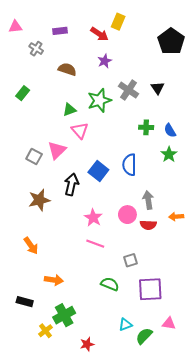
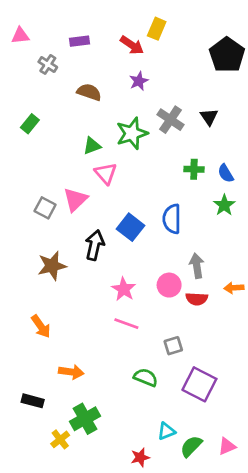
purple square: (150, 289) -> (199, 384), turned 30
pink triangle: (169, 323) -> (227, 446), moved, turned -32
red star: (87, 344) -> (140, 457), moved

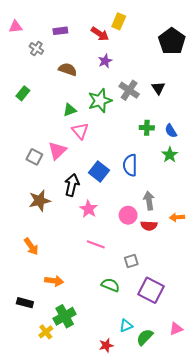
pink star: (124, 289) -> (88, 209), moved
pink triangle: (227, 446) -> (176, 329), moved

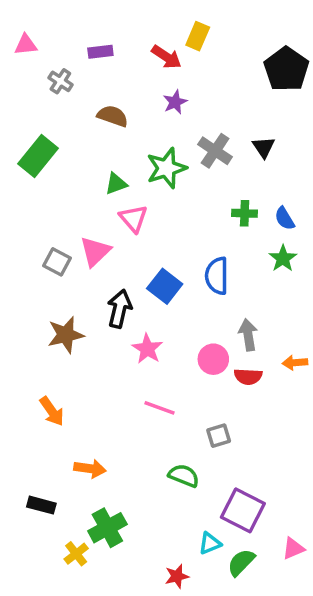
green rectangle: (23, 93) -> (38, 156), size x1.6
purple square: (151, 290) -> (243, 510), moved

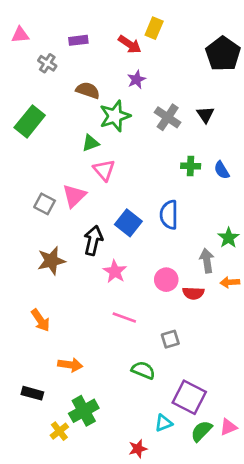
green star: (166, 168) -> (115, 116), moved
green star: (283, 258) -> (228, 238), moved
gray arrow: (248, 335) -> (207, 261), moved
green semicircle: (241, 562) -> (201, 431), moved

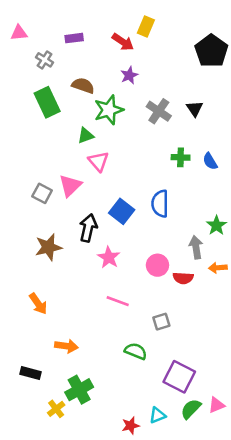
green rectangle: (30, 121) -> (47, 102), moved, turned -64
cyan triangle: (164, 423) -> (157, 415), moved

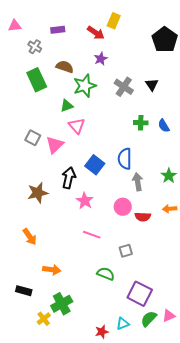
gray square: (42, 193) -> (33, 138), moved
gray arrow: (196, 247) -> (138, 182), moved

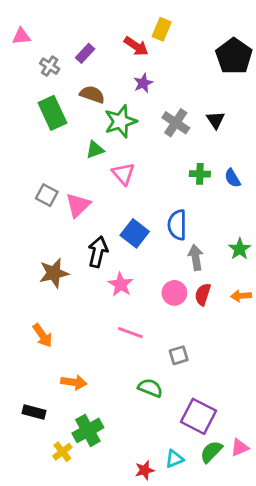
purple rectangle: (58, 30) -> (85, 53), moved, turned -40
pink triangle: (77, 126) -> (123, 174), moved
red semicircle: (143, 217) -> (203, 294), moved, turned 105

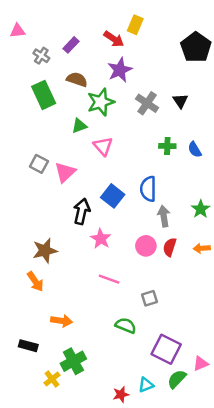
purple star: (143, 83) -> (120, 70), size x1.5
brown star: (54, 273) -> (45, 251), moved
pink triangle: (240, 447) -> (201, 364), moved

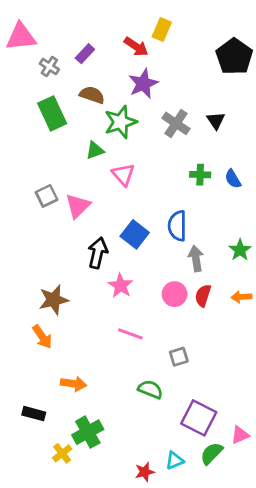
pink triangle: (18, 31) -> (21, 37), size x1.6
gray square: (39, 164) -> (47, 196), turned 36

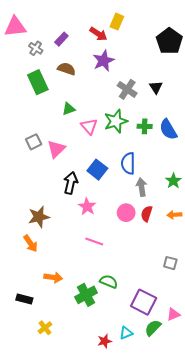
green star: (120, 122) -> (116, 121), moved
blue semicircle: (233, 179) -> (168, 129), size x1.5
gray square: (179, 357) -> (170, 263), moved, turned 32
green cross: (88, 432) -> (86, 295), moved

